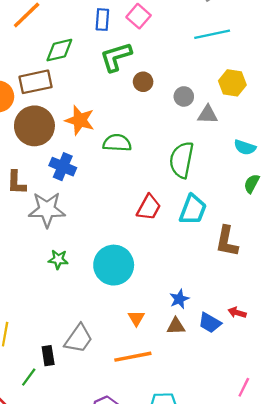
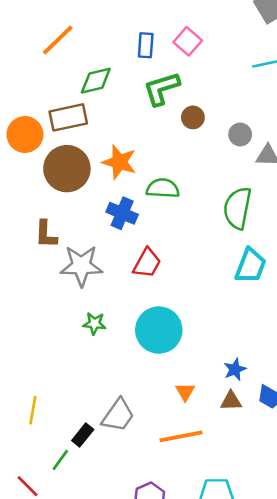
blue cross: (63, 167) -> (122, 213), moved
red trapezoid: (149, 207) -> (147, 263), moved
black rectangle: (48, 356) -> (83, 435), turned 48

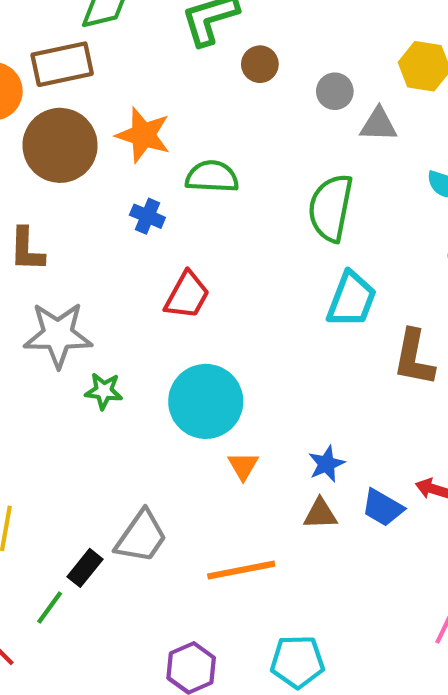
blue cross: (122, 213) -> (147, 216), size x0.7
gray star: (81, 266) -> (58, 335), moved
orange triangle: (185, 392) -> (243, 466), moved

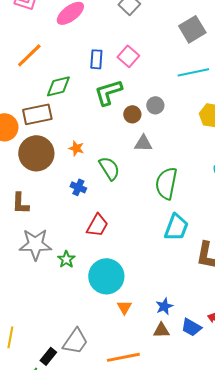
gray circle: (335, 91) -> (155, 105), moved
gray triangle: (379, 125) -> (143, 143), moved
orange star: (143, 135) -> (76, 148), size x0.6
green semicircle: (212, 177) -> (109, 168), turned 55
green star: (104, 391) -> (66, 259), moved, turned 30

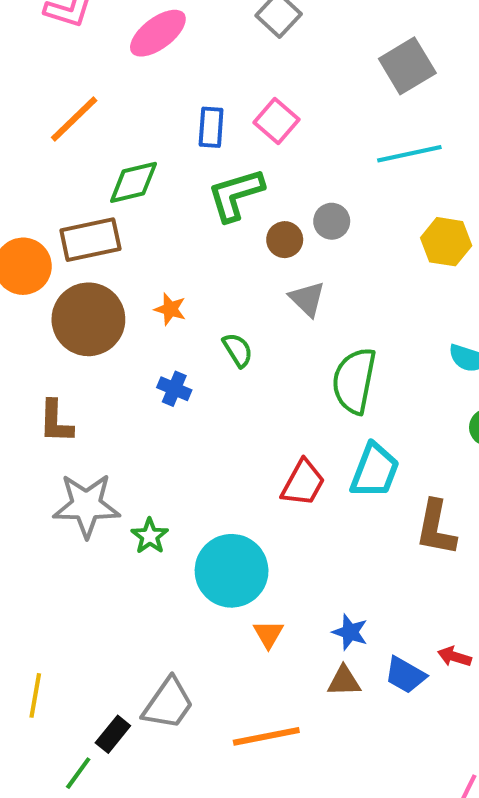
gray triangle: (143, 143) -> (307, 299), turned 42
green semicircle: (109, 168) -> (238, 350), size x0.7
red trapezoid: (97, 225) -> (303, 483), moved
blue star: (164, 306) -> (350, 632), turned -30

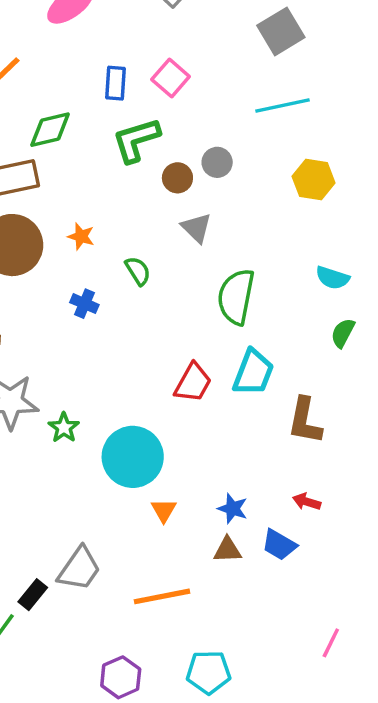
red arrow: (454, 657) -> (307, 502), moved

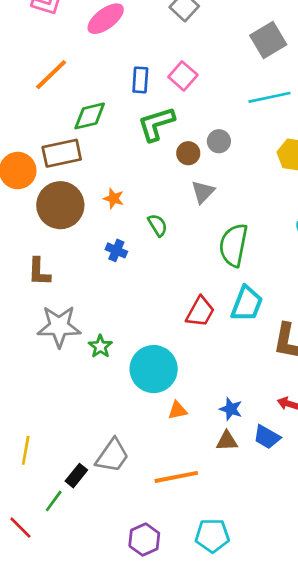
gray triangle: (196, 228) -> (203, 192), turned 30
orange triangle: (164, 510) -> (178, 410), turned 48

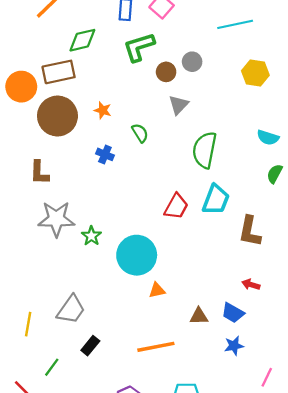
blue star: (231, 409) -> (234, 346), moved, turned -30
gray trapezoid: (112, 456) -> (71, 309), moved
black rectangle: (76, 476) -> (90, 346), moved

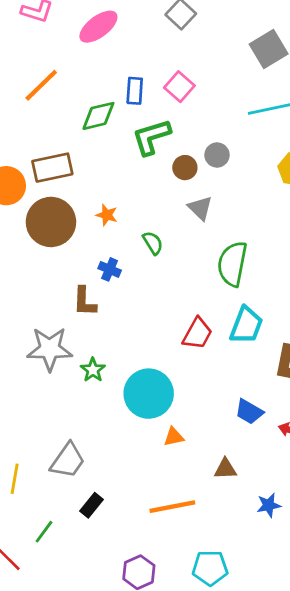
green diamond: (82, 40) -> (98, 116), moved
gray triangle: (179, 105) -> (200, 208), turned -30
brown L-shape: (39, 173) -> (84, 301), moved
blue trapezoid: (233, 313) -> (249, 412), moved

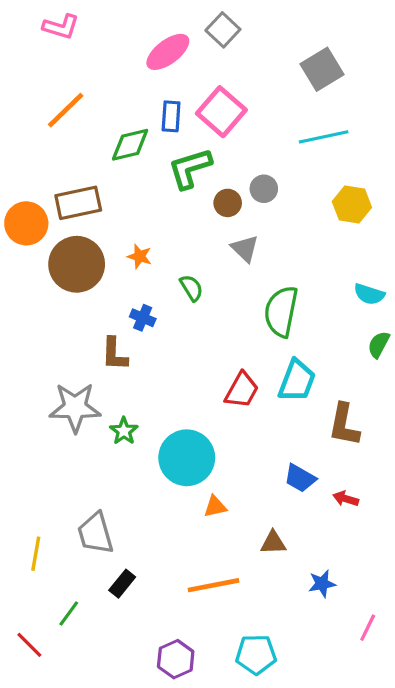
pink ellipse: (98, 27) -> (168, 52), moved
pink square: (179, 87) -> (221, 112), size x1.4
gray trapezoid: (68, 461) -> (96, 533), turned 129

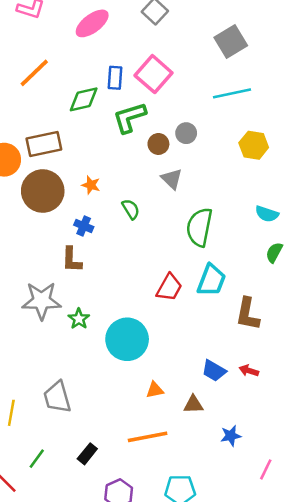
pink ellipse: (168, 52) -> (92, 23), moved
blue cross: (143, 318) -> (84, 226), moved
blue trapezoid: (300, 478) -> (214, 371), moved
orange triangle: (215, 507) -> (155, 390), moved
black rectangle: (122, 584) -> (87, 454), moved

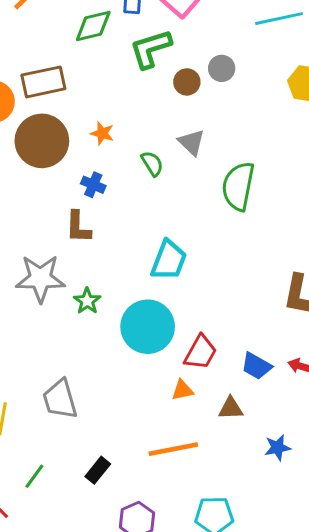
gray triangle: (172, 179) -> (191, 142), moved
cyan trapezoid: (211, 280) -> (169, 260), moved
red trapezoid: (169, 287) -> (200, 352), moved

